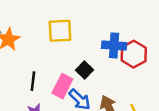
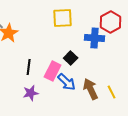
yellow square: (60, 31) -> (63, 18), moved
red hexagon: (134, 54) -> (111, 22), moved

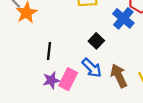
blue cross: (95, 38) -> (123, 18), turned 36
pink rectangle: (53, 71) -> (68, 79), moved

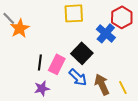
black square: (96, 41) -> (82, 53), size x1.5
pink rectangle: (68, 79) -> (57, 64), moved

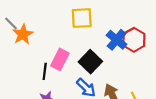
red hexagon: (122, 17) -> (134, 40), moved
pink rectangle: (57, 64) -> (60, 59), moved

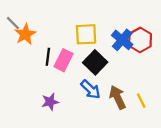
yellow square: (82, 18) -> (86, 34), moved
black line: (45, 71) -> (48, 57), moved

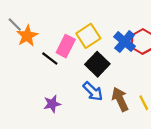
yellow square: (86, 34) -> (88, 36), turned -30
black line: (48, 57) -> (50, 59), turned -60
pink rectangle: (64, 60) -> (66, 46), moved

